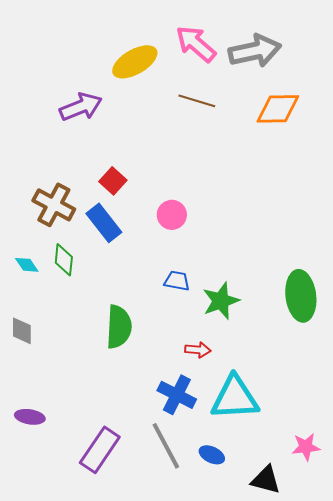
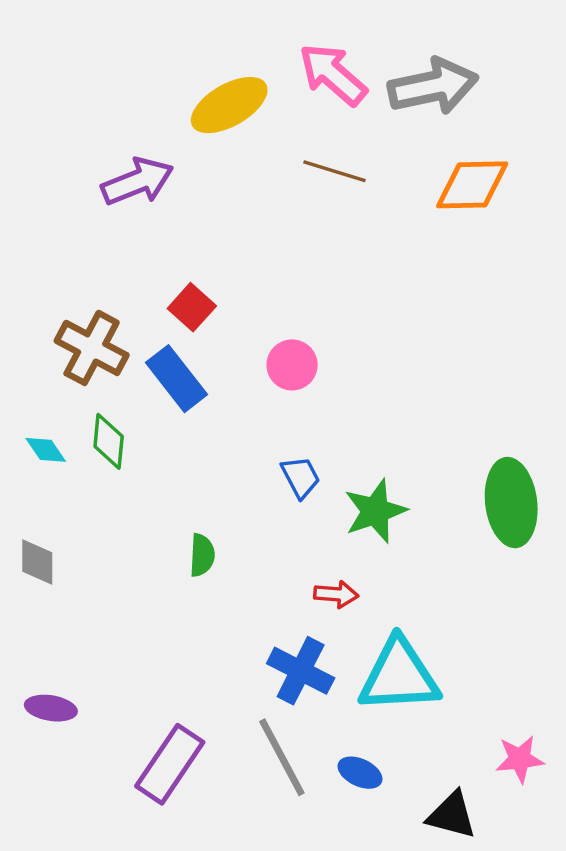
blue trapezoid: (177, 281) -> (301, 477), turned 52
green semicircle: (119, 327) -> (202, 555), size x0.6

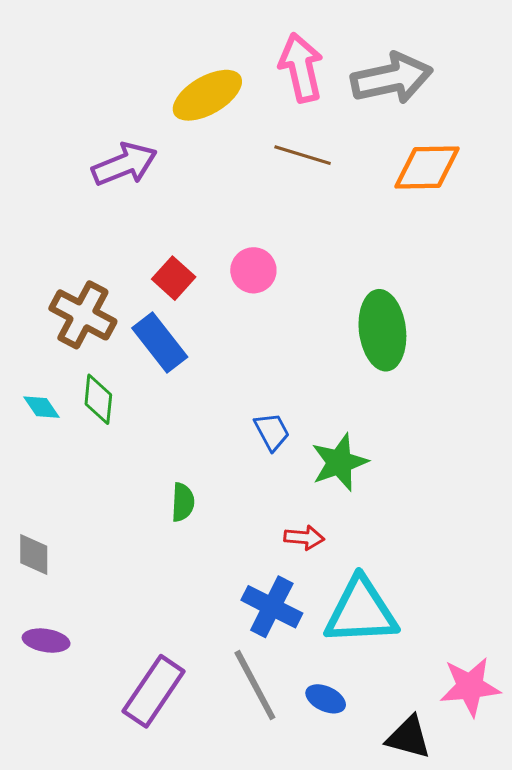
pink arrow: (333, 74) -> (301, 68), turned 36
pink circle: (292, 365) -> (253, 270), moved
green ellipse: (511, 503) -> (382, 330), moved
gray diamond: (37, 562) -> (34, 554), moved
pink star: (520, 759) -> (470, 687), size x1.4

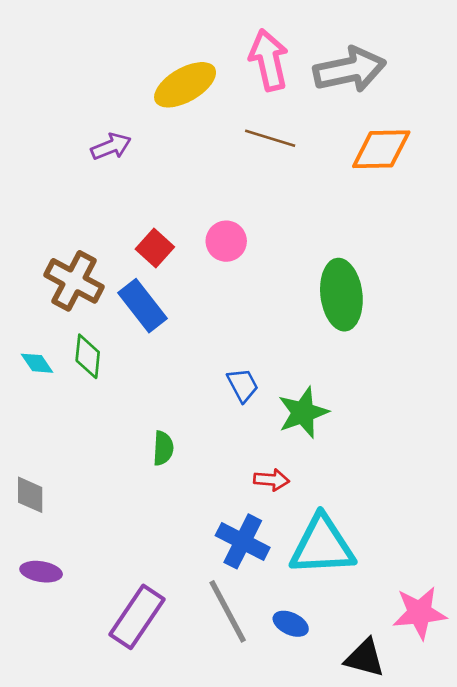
purple arrow: (124, 164) -> (111, 146), size x0.7

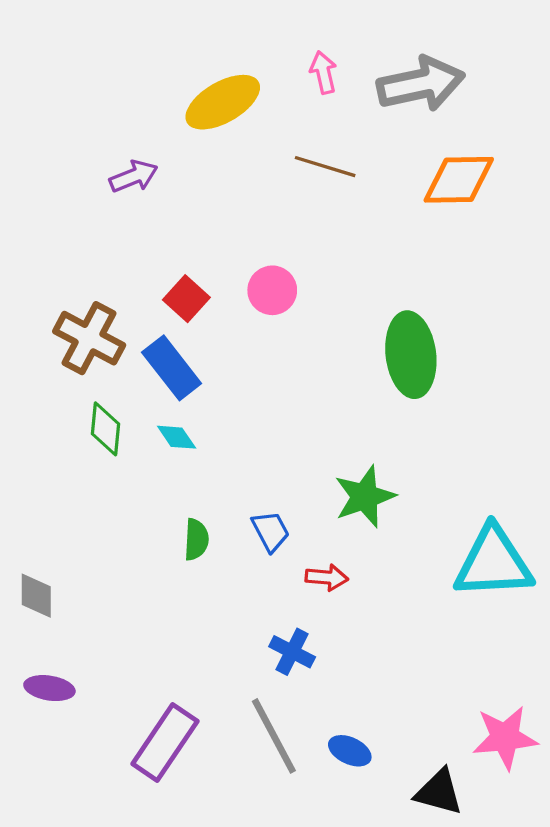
pink arrow: (269, 60) -> (323, 72), size x0.6
cyan diamond: (37, 363) -> (177, 437), moved
blue trapezoid: (243, 385) -> (271, 531), moved
blue cross: (243, 541) -> (292, 652), size x0.7
cyan triangle: (322, 546) -> (493, 563), moved

